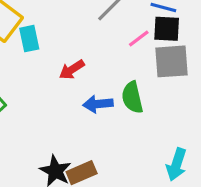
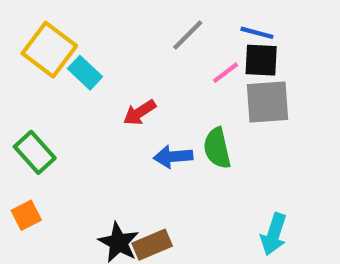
cyan rectangle: (29, 39) -> (85, 73), turned -35

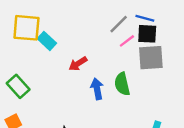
gray line: (188, 35) -> (119, 24), moved
yellow square: (49, 50) -> (26, 28), turned -32
blue arrow: (173, 157) -> (97, 89), turned 84

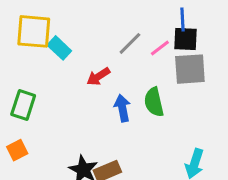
blue line: (145, 18) -> (182, 19), turned 72
gray line: (119, 24) -> (130, 43), moved
green rectangle: (18, 86) -> (23, 105), turned 60

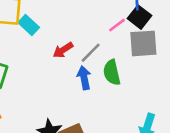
black square: (185, 39) -> (139, 17), turned 35
gray line: (130, 43) -> (91, 53), moved

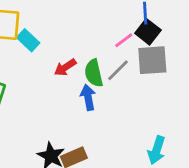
gray line: (91, 53) -> (118, 70), moved
green semicircle: (112, 72) -> (94, 73), moved

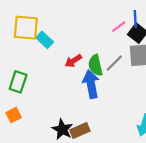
pink line: (124, 40) -> (119, 27), moved
blue arrow: (88, 97) -> (91, 84), size x1.4

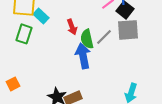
red arrow: (73, 61) -> (72, 27), moved, turned -77
green rectangle: (18, 82) -> (24, 34), moved

